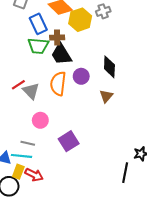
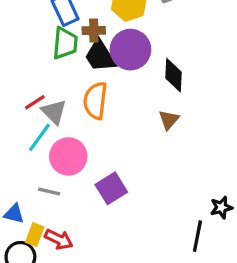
green trapezoid: (38, 46) -> (65, 43), turned -90
purple circle: (81, 76) -> (130, 50), moved, size x1.6
pink circle: (40, 120) -> (68, 156), size x1.5
cyan line: (21, 156) -> (40, 137), moved, turned -60

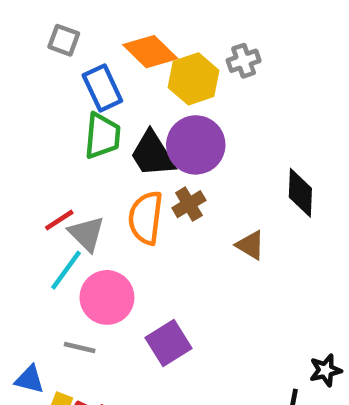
brown cross: (94, 30) -> (189, 204), moved, turned -30
black diamond: (173, 75) -> (300, 193), moved
brown triangle: (169, 120) -> (250, 245), turned -40

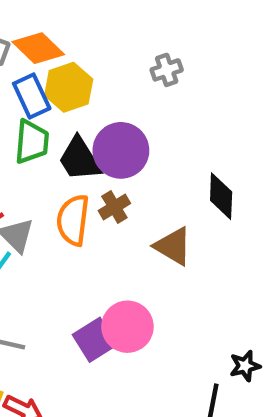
orange diamond: (150, 52) -> (38, 48), moved
yellow hexagon: (193, 79) -> (69, 87), moved
brown triangle: (250, 245) -> (173, 246), size x1.4
pink circle: (107, 297) -> (127, 327), moved

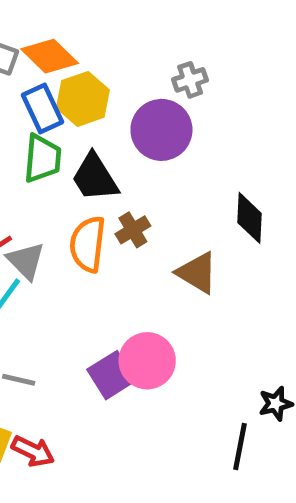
purple circle: (121, 150) -> (161, 130), moved

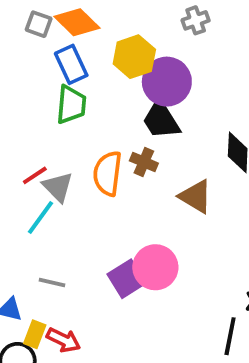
gray cross: (190, 80) -> (196, 20), moved
yellow hexagon: (83, 99) -> (134, 57), moved
black trapezoid: (95, 178) -> (161, 120), moved
brown cross: (133, 230) -> (144, 162), turned -36

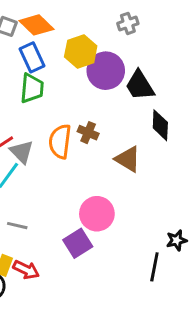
black trapezoid: (161, 120) -> (140, 85), moved
purple square: (127, 279) -> (78, 243), moved

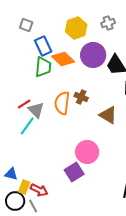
orange diamond: (36, 25) -> (63, 59), moved
yellow hexagon: (81, 51) -> (76, 28), moved
gray line: (17, 226) -> (33, 206), moved, turned 48

